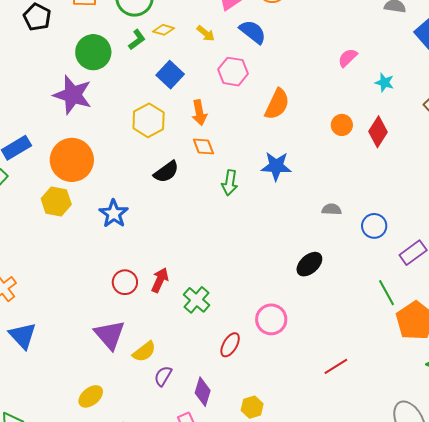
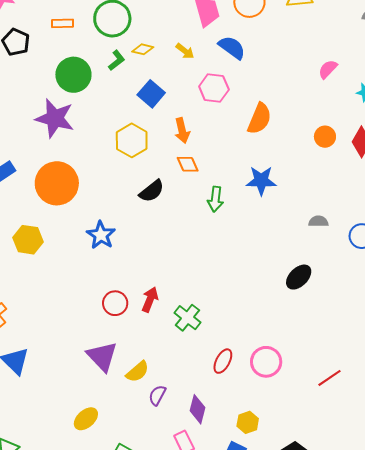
yellow hexagon: (56, 201) -> (28, 240), moved
pink circle: (271, 319) -> (266, 362), moved

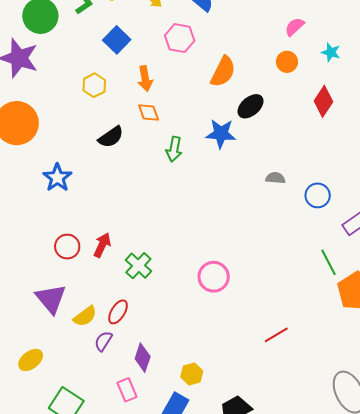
orange circle: (325, 137) -> (287, 62), moved
yellow hexagon: (132, 140) -> (94, 85), size x0.7
black ellipse: (299, 277) -> (251, 106), moved
red ellipse: (223, 361) -> (118, 312), moved
pink circle: (266, 362) -> (214, 277), moved

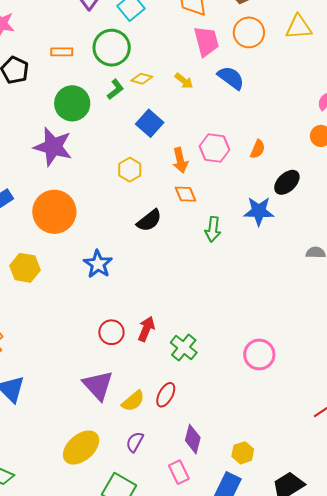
pink hexagon: (180, 38) -> (214, 148), moved
orange semicircle: (223, 72) -> (258, 149), size x0.6
purple semicircle: (103, 341) -> (135, 442), moved
yellow ellipse: (31, 360) -> (81, 448), size x1.5

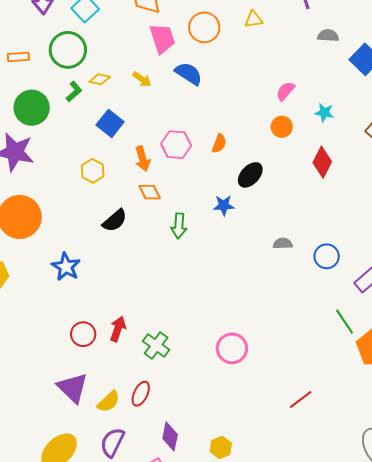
yellow triangle: (299, 27) -> (254, 19), size x0.7
blue star: (259, 211) -> (224, 205), size x0.7
purple semicircle: (135, 442) -> (112, 442), size x1.4

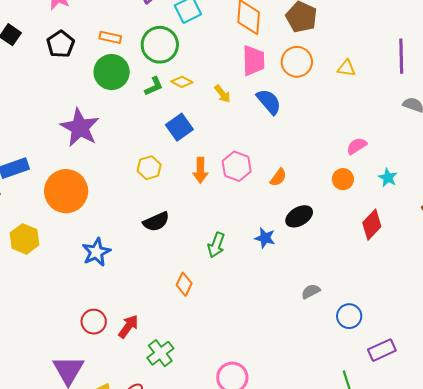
green circle: (32, 108) -> (112, 72), moved
orange diamond: (150, 192) -> (184, 284), moved, turned 35
gray semicircle: (283, 244) -> (311, 291), turned -42

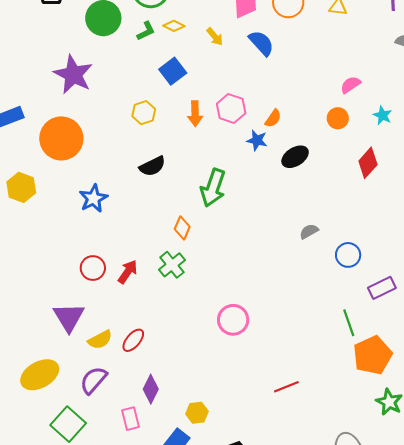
blue star: (265, 238) -> (257, 140), moved
green arrow: (216, 245) -> (213, 188), size x1.5
green cross: (160, 353) -> (172, 265), moved

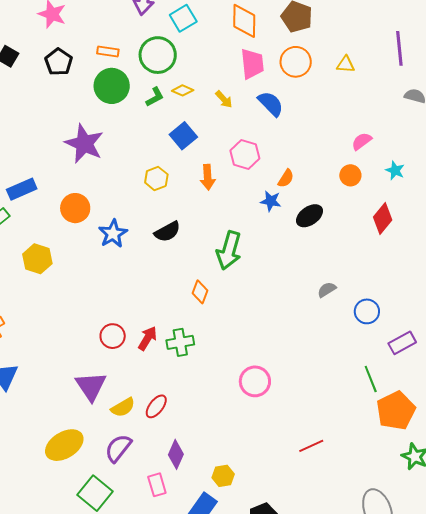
pink hexagon: (231, 109) -> (245, 155), moved
orange circle: (61, 138) -> (75, 208), size x0.7
blue star: (93, 198) -> (113, 234), moved
green cross: (172, 265) -> (180, 342), moved, turned 32

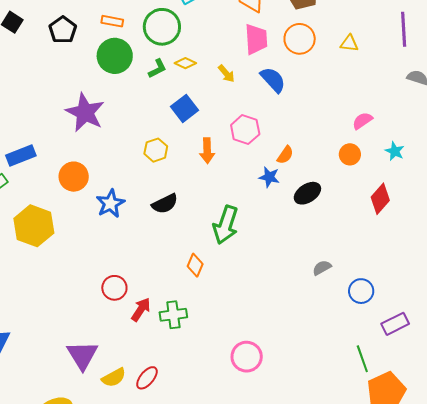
yellow hexagon: (37, 259) -> (34, 226), size x1.4
red circle: (113, 336) -> (114, 288), moved

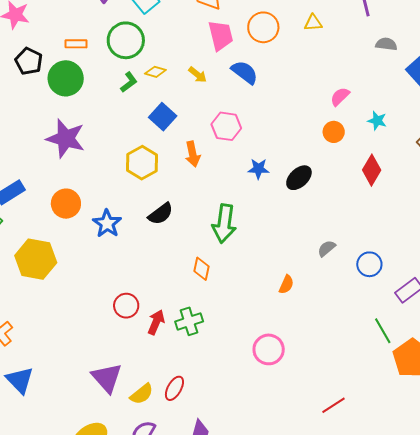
green circle: (115, 56) -> (66, 78), moved
yellow hexagon: (156, 150) -> (142, 163), size x1.4
orange semicircle: (285, 155) -> (286, 284), moved

